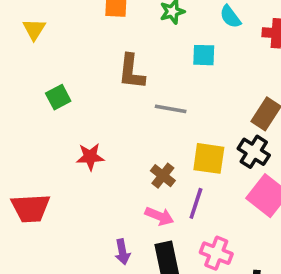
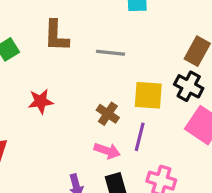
brown L-shape: (131, 72) -> (56, 36), moved

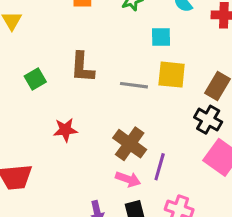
yellow square: (148, 95) -> (172, 75), moved
brown cross: (108, 114) -> (130, 144), size x1.5

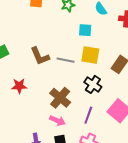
brown L-shape: (82, 67) -> (40, 56), moved, turned -30
black cross: (208, 120) -> (93, 84), moved
purple line: (160, 167) -> (88, 115), moved

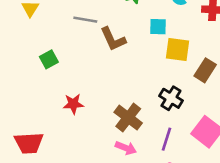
yellow square: (90, 55) -> (177, 49), moved
brown L-shape: (40, 56) -> (113, 39), moved
gray line: (66, 60) -> (85, 20), moved

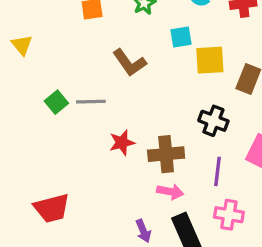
gray line: (85, 20) -> (91, 102), moved
red star: (73, 104) -> (122, 143), moved
brown cross: (128, 118) -> (166, 154), turned -32

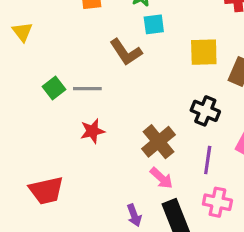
cyan square: (181, 37) -> (154, 24), moved
red star: (122, 143) -> (92, 131), moved
brown cross: (166, 154) -> (158, 142), turned -36
pink arrow: (170, 192) -> (161, 178), turned 30

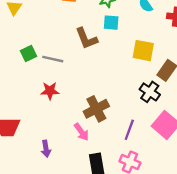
black cross: (205, 111) -> (150, 92), moved
pink arrow: (161, 178) -> (81, 132), moved
purple arrow: (134, 215) -> (46, 149), moved

